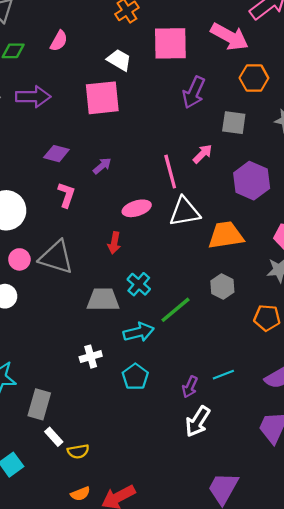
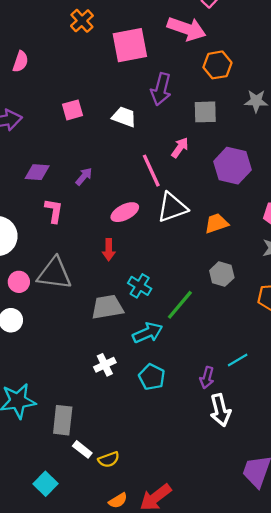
white trapezoid: (119, 60) -> (124, 117), moved
pink square: (102, 98) -> (73, 110), size x0.6
orange trapezoid: (226, 235) -> (216, 223), size x0.7
white arrow: (198, 421) -> (220, 410), turned -36

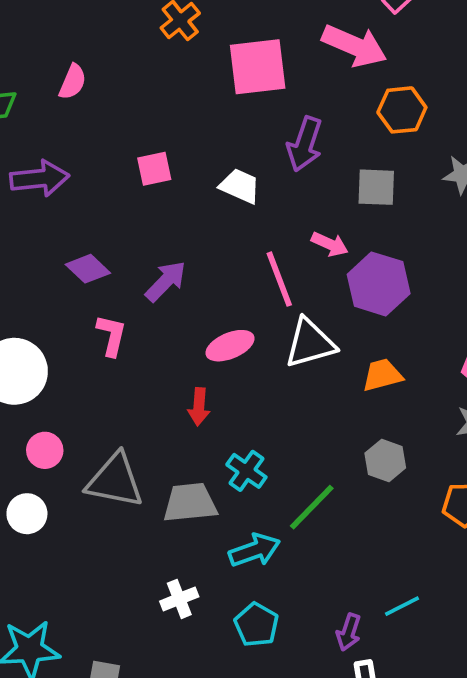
pink arrow: (180, 148) -> (330, 244), turned 75
purple hexagon: (232, 166) -> (379, 284), moved
purple diamond: (37, 172) -> (88, 269), turned 35
purple arrow: (84, 176) -> (166, 281), size x1.4
gray triangle: (54, 273) -> (115, 480), moved

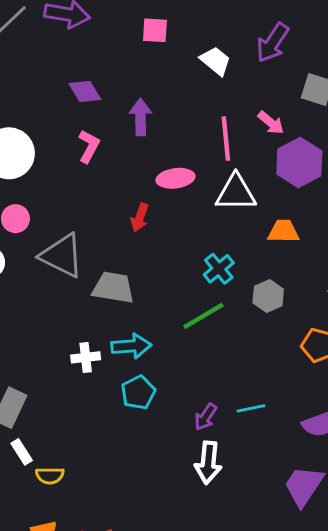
purple arrow: (166, 281) -> (140, 117), turned -60
cyan cross: (246, 471) -> (219, 269), moved
cyan arrow: (255, 550) -> (131, 346), moved

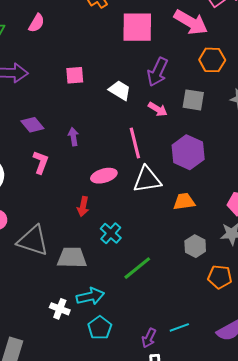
purple arrow: (140, 117) -> (73, 137), size x0.7
pink arrow: (271, 123) -> (158, 109), moved
cyan cross: (219, 269) -> (111, 233), moved
gray hexagon: (268, 296) -> (195, 246), moved
white cross: (86, 357) -> (60, 309), turned 36

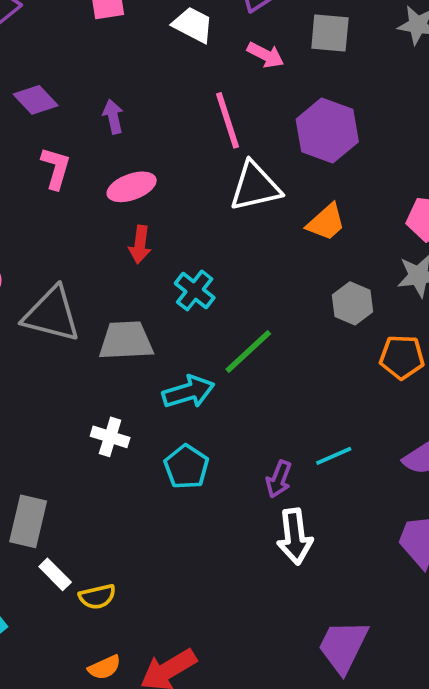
pink ellipse: (104, 176) -> (132, 187), moved
orange trapezoid: (184, 202) -> (326, 222), turned 150
cyan arrow: (90, 296) -> (188, 392), moved

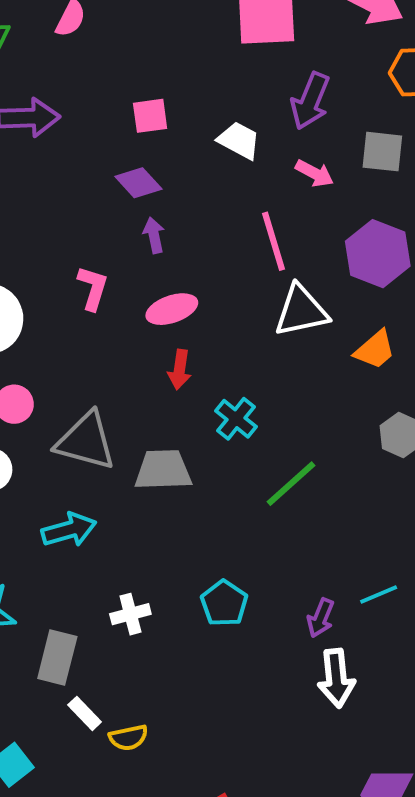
purple diamond: (36, 100) -> (138, 183), moved
cyan arrow: (188, 392) -> (69, 530), moved
white cross: (110, 437) -> (130, 614), moved, turned -33

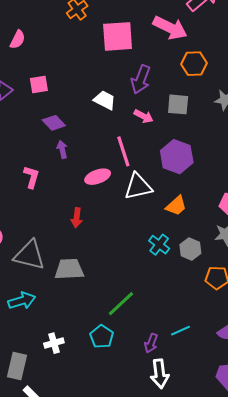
pink square: (150, 116) -> (39, 84), moved
pink ellipse: (172, 309) -> (98, 177), moved
cyan cross: (236, 419) -> (159, 245), moved
green line: (291, 484) -> (121, 304), moved

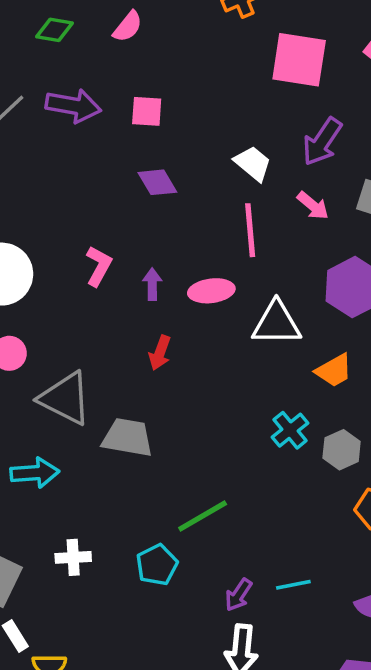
purple arrow: (62, 149) -> (152, 284), moved
pink line: (123, 151) -> (250, 230), moved

